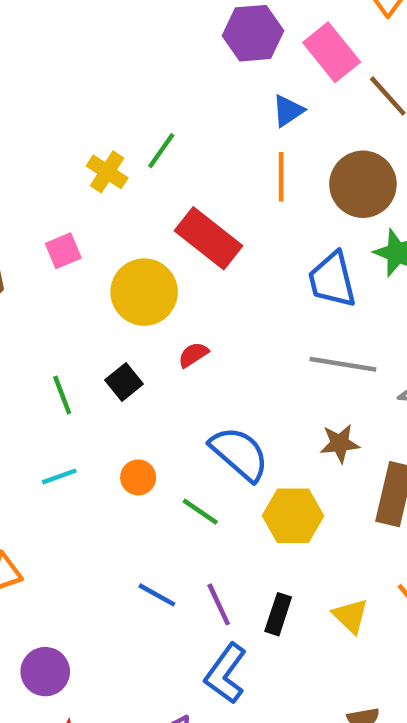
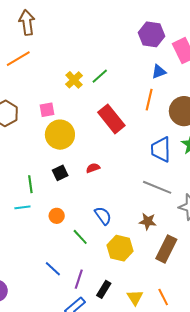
yellow circle: (144, 292) -> (60, 135), moved
green line: (62, 395) -> (30, 184), moved
blue semicircle: (239, 454) -> (103, 216), size x0.7
purple line: (219, 604) -> (79, 279), turned 30

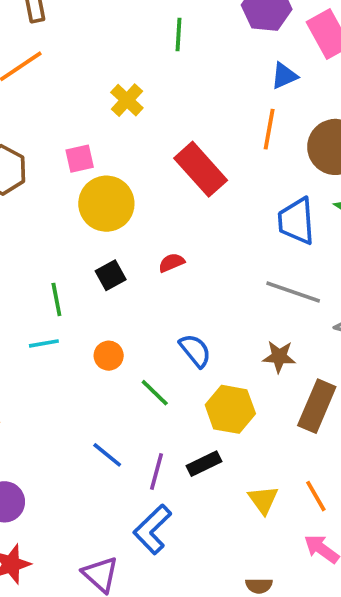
green line: (100, 76) -> (178, 34), moved, turned -42
black rectangle: (104, 289) -> (204, 464), moved, turned 36

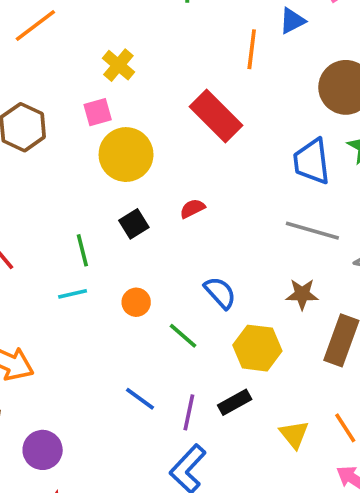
yellow cross: (127, 100) -> (118, 65), moved
orange line: (269, 129) -> (252, 49), moved

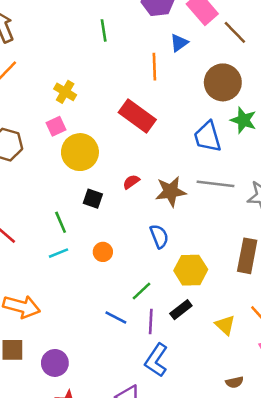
black square: (134, 224) -> (93, 199), turned -30
blue semicircle: (220, 293) -> (159, 236), turned 30
brown star: (302, 294) -> (171, 191), moved, size x1.4
green line: (183, 336) -> (141, 291), moved, turned -75

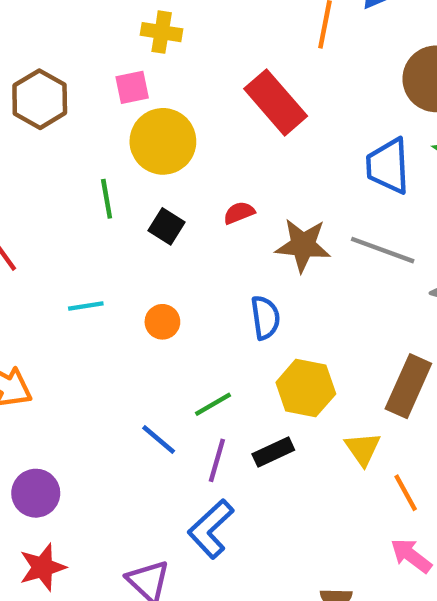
yellow cross: (65, 92) -> (162, 32), turned -35
green line: (61, 222) -> (107, 199), moved
yellow triangle: (225, 325) -> (363, 449), moved

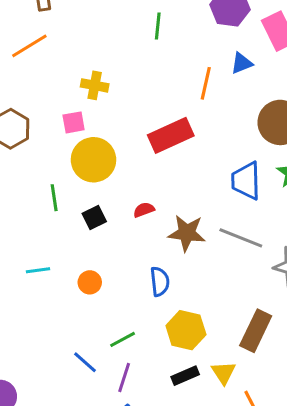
red rectangle: (276, 102) -> (171, 135), turned -75
black square: (167, 226) -> (94, 218), turned 30
black rectangle: (273, 452) -> (185, 376), moved

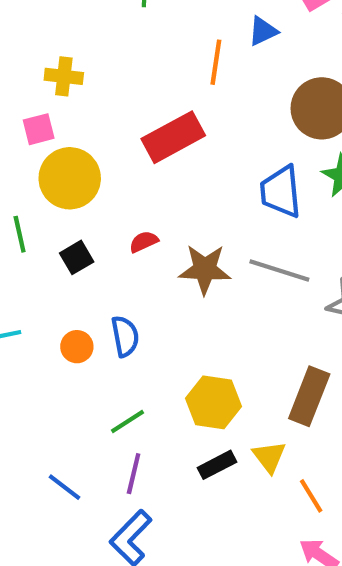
blue semicircle: (160, 281) -> (125, 336), moved
blue line: (85, 362) -> (65, 487), moved

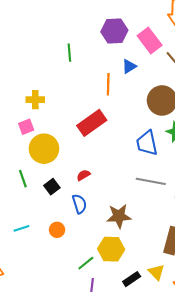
brown star: (205, 269) -> (119, 216), moved
blue semicircle: (125, 336) -> (79, 204), moved
yellow hexagon: (213, 402) -> (111, 249), moved

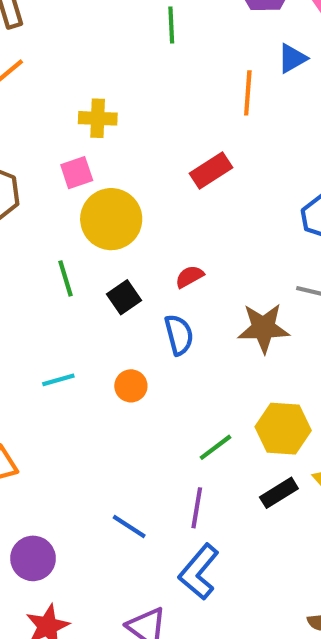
red rectangle: (92, 123) -> (211, 171), size x0.7
brown star: (119, 216) -> (263, 328), moved
yellow hexagon: (111, 249) -> (283, 429), moved
green line: (86, 263) -> (216, 447), moved

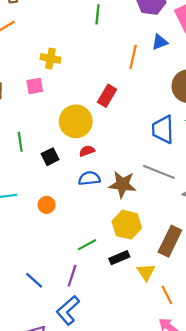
red rectangle: (211, 171) -> (107, 96), turned -35
yellow circle: (111, 219) -> (76, 121), moved
blue semicircle: (179, 335) -> (89, 178), moved, turned -90
yellow hexagon: (283, 429) -> (127, 225), moved
black rectangle: (279, 493) -> (119, 258), moved

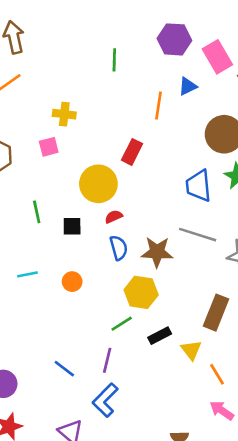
black square: (50, 157) -> (72, 226), turned 30
blue semicircle: (89, 178) -> (119, 248), turned 85
yellow hexagon: (127, 225) -> (141, 292), moved

